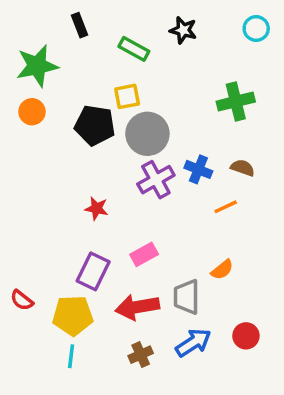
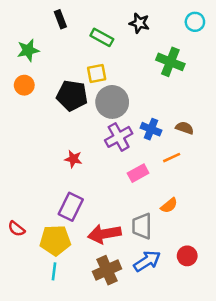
green star: (37, 66) -> (28, 50), size x0.7
green cross: (236, 102) -> (170, 62), moved, turned 36
pink rectangle: (144, 254) -> (138, 173), moved
brown cross: (141, 355) -> (107, 270), size x1.5

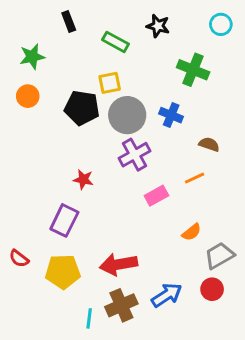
blue cross: (151, 129) -> (171, 115), moved
purple rectangle: (71, 207) -> (64, 220), moved
gray trapezoid: (142, 226) -> (219, 256), moved, turned 60
cyan line: (54, 271) -> (89, 318), moved

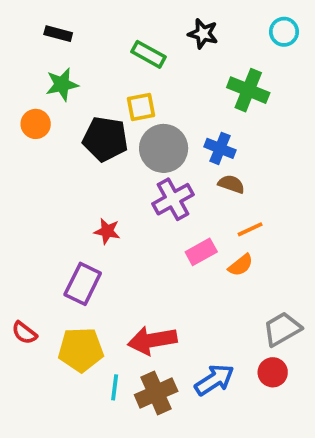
black rectangle: (69, 21) -> (58, 34), moved, turned -54
green star: (32, 57) -> (62, 84), moved
brown semicircle: (209, 144) -> (231, 184), moved
orange semicircle: (192, 232) -> (241, 265), moved
cyan line: (89, 318) -> (115, 387), moved

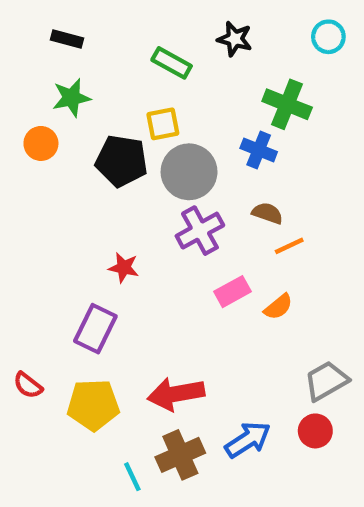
blue cross: (220, 148) -> (259, 150), moved
orange line: (250, 229) -> (289, 246), moved
cyan line: (115, 387) -> (132, 477), moved, turned -32

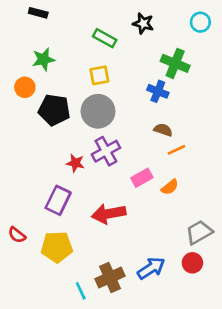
black rectangle: (67, 39) -> (38, 13), moved
black pentagon: (122, 161) -> (54, 110), moved
gray circle: (189, 172) -> (98, 111), moved
purple cross: (200, 231) -> (106, 151), moved
red arrow: (176, 394) -> (109, 214), moved

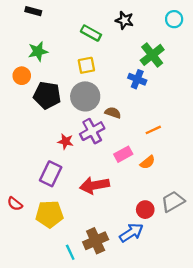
green cross: (175, 63) -> (152, 55), turned 30
brown semicircle: (163, 130) -> (113, 113), moved
red circle: (192, 263) -> (145, 210), moved

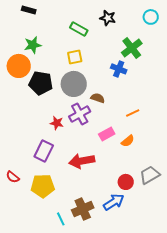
orange circle: (22, 76) -> (19, 66), size x1.5

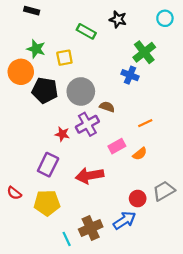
green star: (33, 45) -> (36, 49), turned 30
yellow square: (75, 57) -> (64, 58), moved

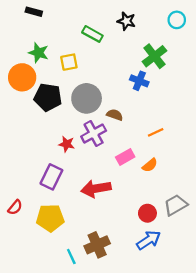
red semicircle: (14, 193) -> (15, 207), turned -88
blue arrow: (125, 220) -> (149, 240), moved

